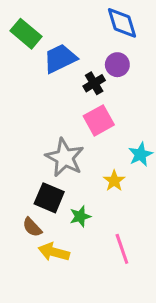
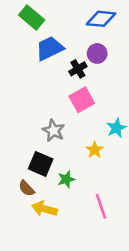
blue diamond: (122, 23) -> (101, 19), turned -68
green rectangle: (26, 34) -> (32, 18), moved
gray star: (65, 158) -> (53, 131), size x0.7

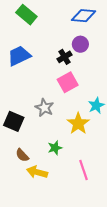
blue trapezoid: (50, 48) -> (19, 56), moved
yellow star: (95, 150) -> (78, 123), size x1.5
black square: (41, 164) -> (14, 121), moved

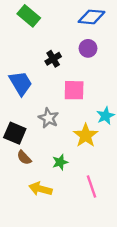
blue trapezoid: (19, 56) -> (21, 83), moved, turned 85
black cross: (64, 57) -> (53, 59), moved
pink square: (68, 82) -> (74, 90), turned 30
brown semicircle: (22, 155) -> (24, 158), moved

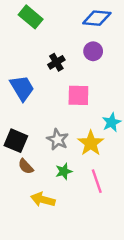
gray star: (49, 118) -> (58, 139), moved
pink line: (91, 187) -> (97, 181), moved

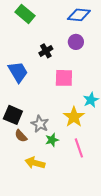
gray star: (58, 139) -> (40, 124), moved

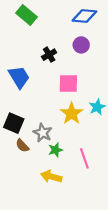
yellow star: (74, 117) -> (72, 113), moved
yellow arrow: (35, 163) -> (51, 177), moved

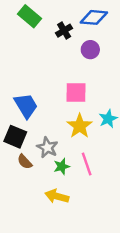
black cross: (49, 55) -> (64, 31), moved
blue trapezoid: (19, 77) -> (26, 106), moved
pink line: (84, 158) -> (87, 164), moved

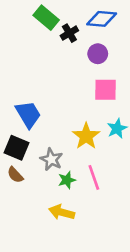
green rectangle: (29, 16) -> (46, 18), moved
pink square: (76, 93) -> (105, 90), moved
brown semicircle: (25, 162) -> (15, 175), moved

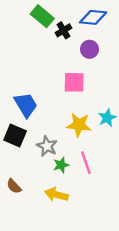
pink square: (105, 90) -> (74, 82), moved
yellow star: (86, 136) -> (79, 125), turned -30
brown semicircle: (15, 175) -> (14, 186), moved

